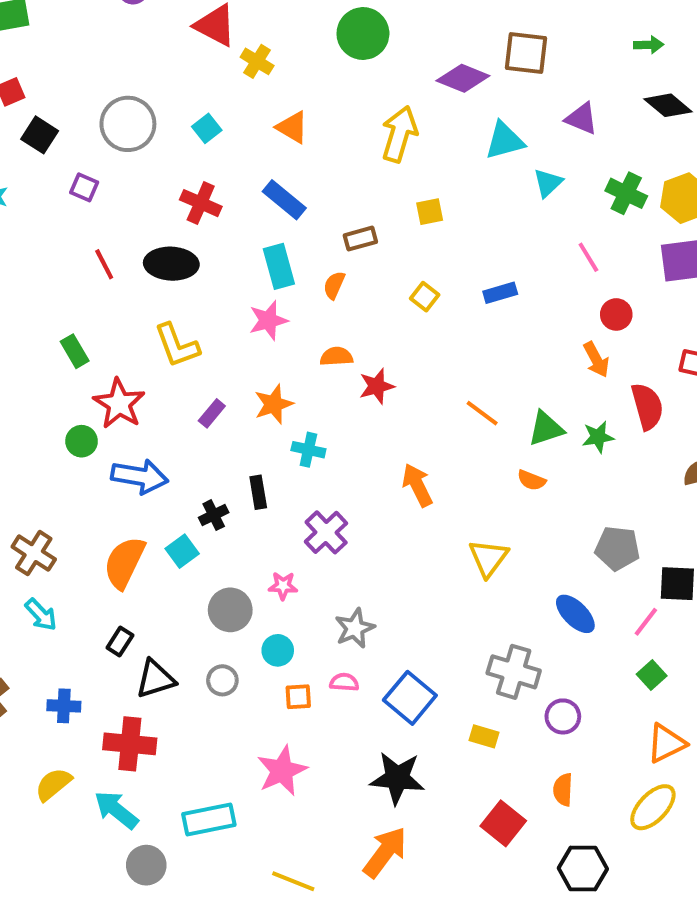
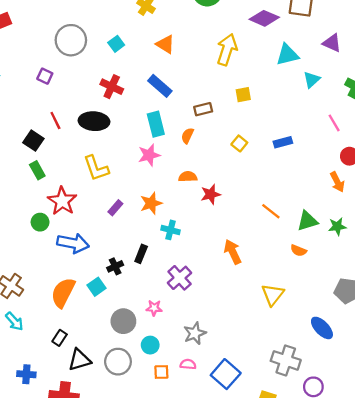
black square: (40, 135) -> (33, 141), moved
black rectangle: (258, 492) -> (141, 254), turned 30
gray circle: (222, 680) -> (118, 362), size x1.5

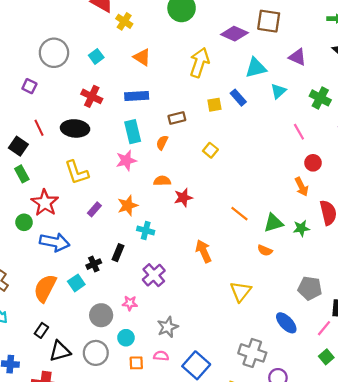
blue rectangle: (160, 86) -> (137, 96), turned -45
blue rectangle: (283, 142) -> (238, 98), moved, turned 63

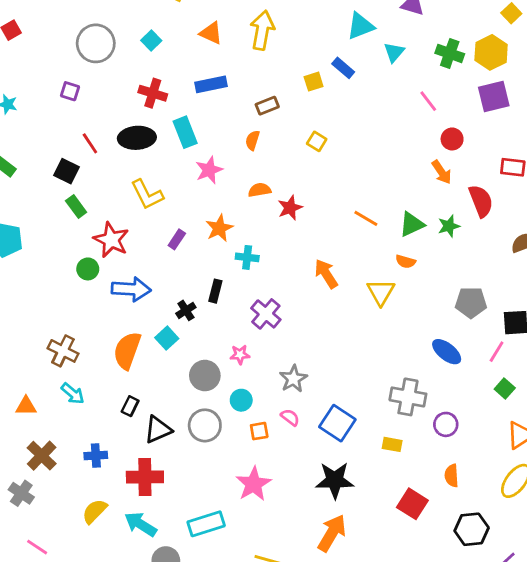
yellow arrow: (199, 63) -> (262, 30), moved
cyan rectangle: (133, 132) -> (185, 132), moved
yellow triangle: (241, 291) -> (381, 292), moved
pink semicircle: (161, 356) -> (290, 417), turned 40

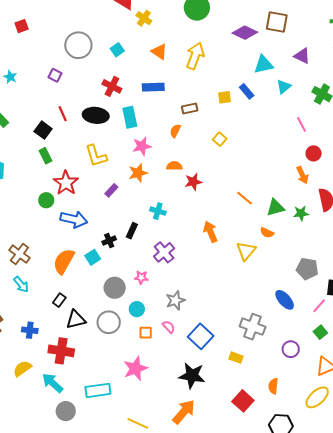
orange star: (219, 228) -> (138, 173), moved
purple circle: (446, 424) -> (291, 349), moved

